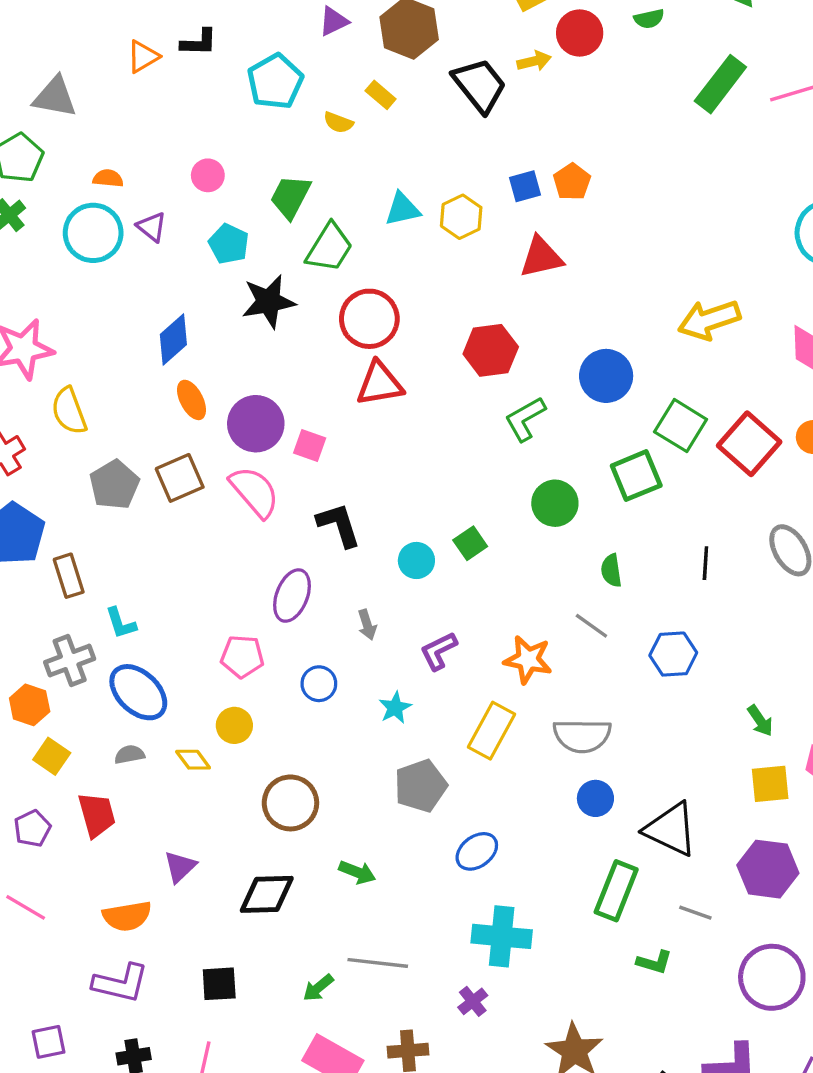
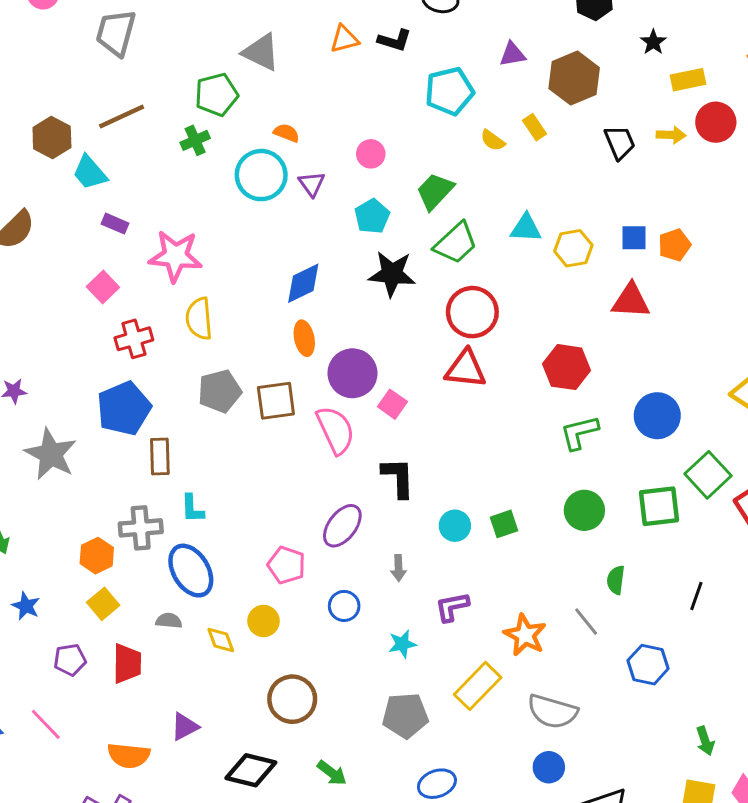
black trapezoid: (480, 85) -> (620, 142), size x0.7

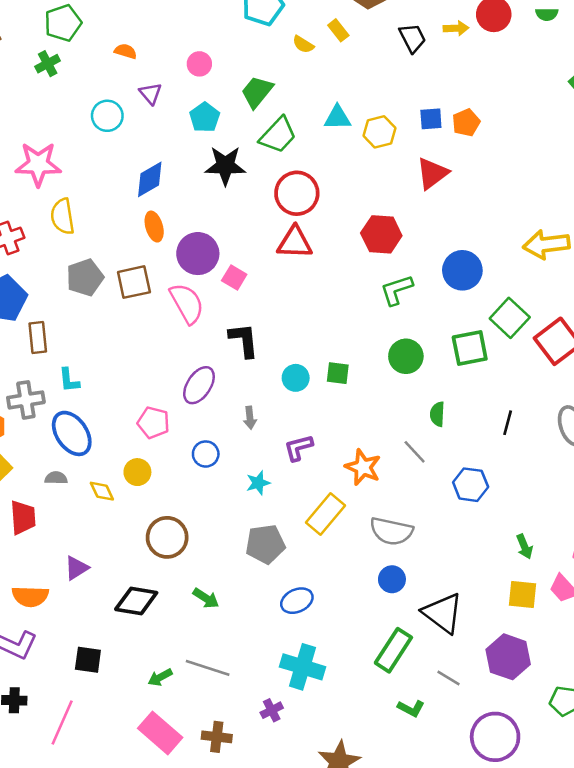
cyan circle: (261, 175) -> (107, 116), moved, size x0.7
red triangle: (631, 301) -> (432, 173), turned -36
green square: (504, 524) -> (338, 373), turned 30

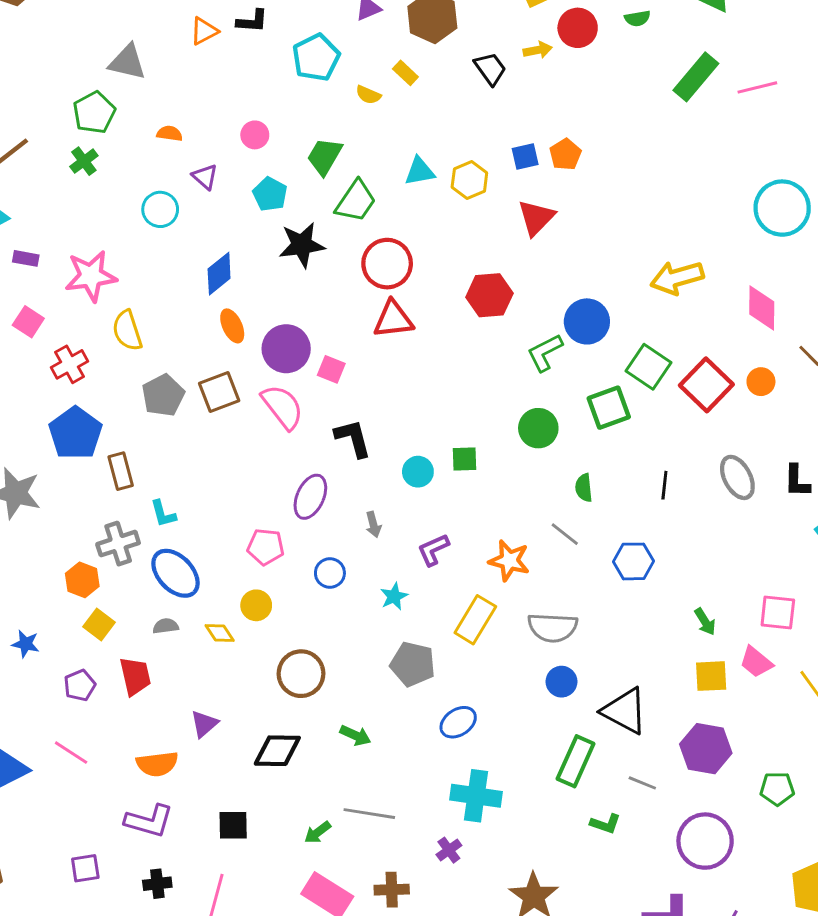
green L-shape: (397, 290) -> (545, 353), moved
gray pentagon: (265, 544) -> (413, 664), turned 30

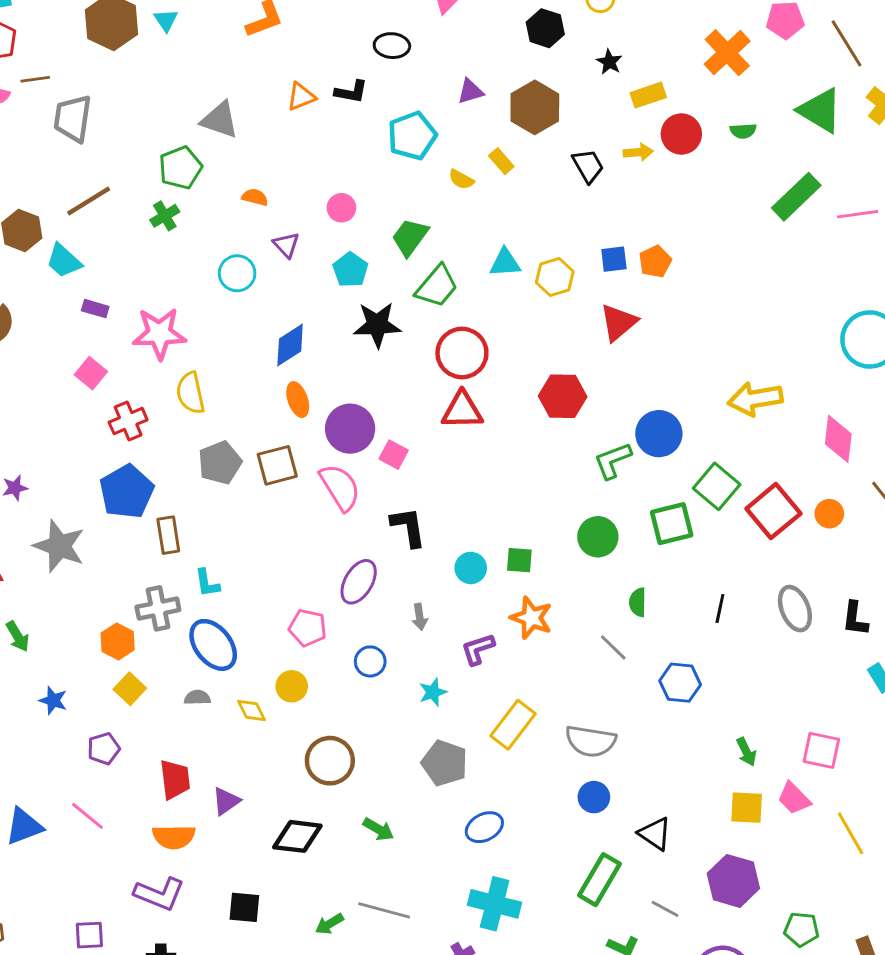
orange star: (509, 561) -> (531, 618), moved
red trapezoid: (135, 676) -> (175, 779), moved
black triangle: (625, 711) -> (655, 834), size x0.7

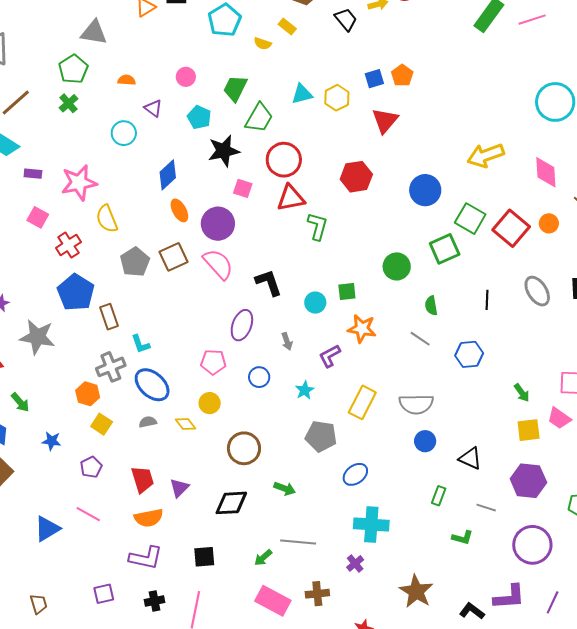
pink square: (394, 455) -> (243, 188), moved
green L-shape: (613, 461) -> (318, 226), moved, turned 136
green rectangle: (600, 880) -> (439, 496), size x0.6

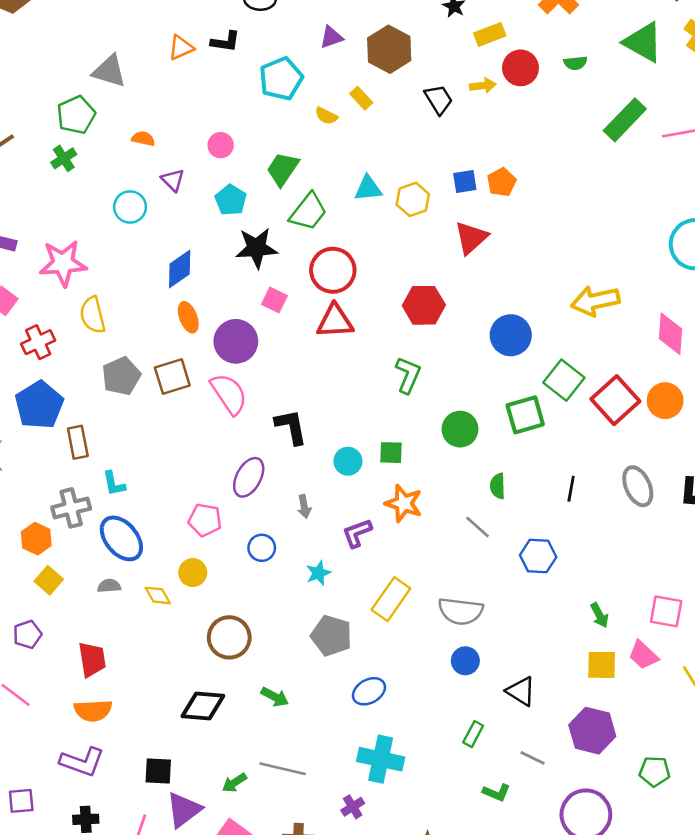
orange circle: (549, 223) -> (665, 401), size x1.4
green L-shape: (318, 226) -> (408, 375), moved
purple triangle: (179, 488) -> (184, 810), moved, size x1.4

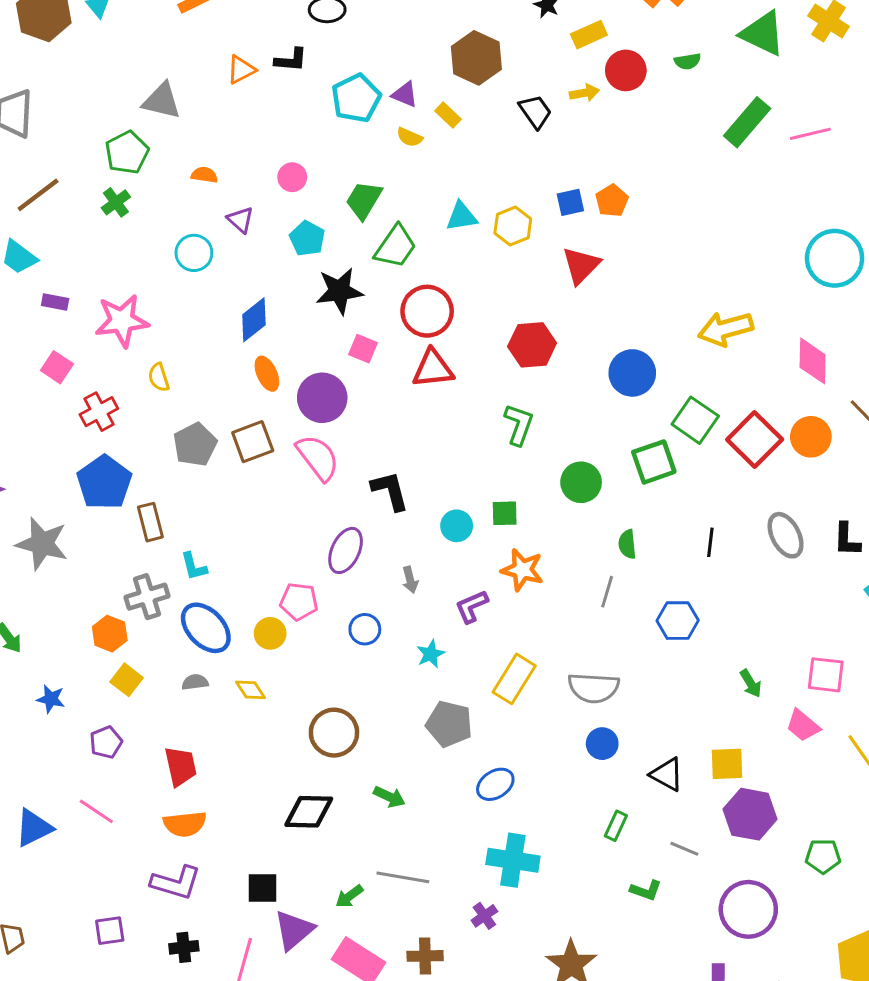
purple triangle: (331, 37) -> (405, 94), moved, turned 45
yellow semicircle: (93, 315) -> (159, 377), size x0.7
gray line: (477, 527) -> (607, 592), turned 68
yellow circle: (193, 573) -> (270, 633), moved
yellow square: (602, 665) -> (727, 764), moved

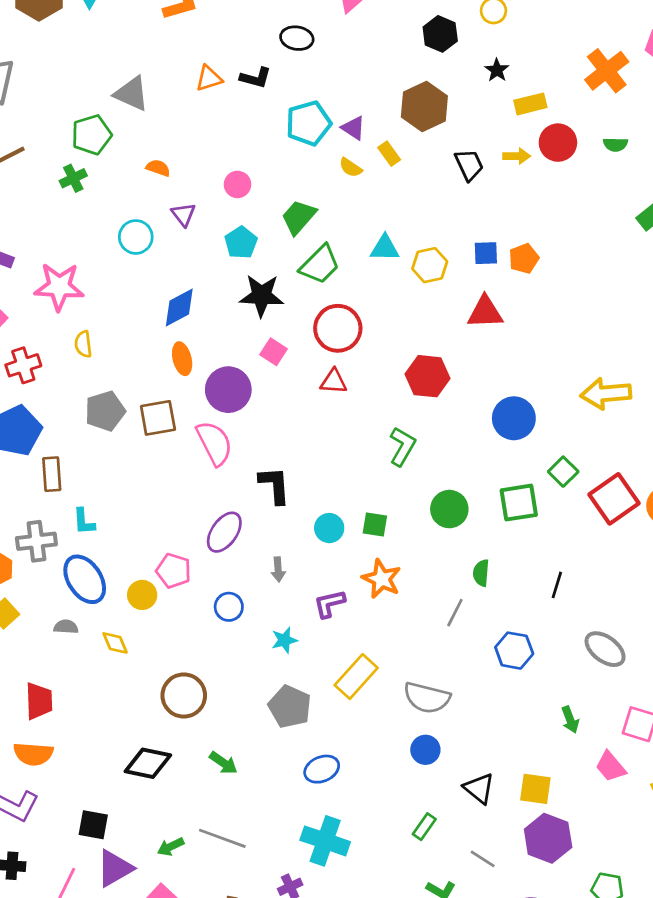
red triangle: (581, 265) -> (485, 312), turned 33
red triangle: (433, 369) -> (334, 381), size x0.7
green square: (695, 420) -> (563, 472), size x0.7
gray ellipse: (786, 535) -> (605, 649), moved, turned -36

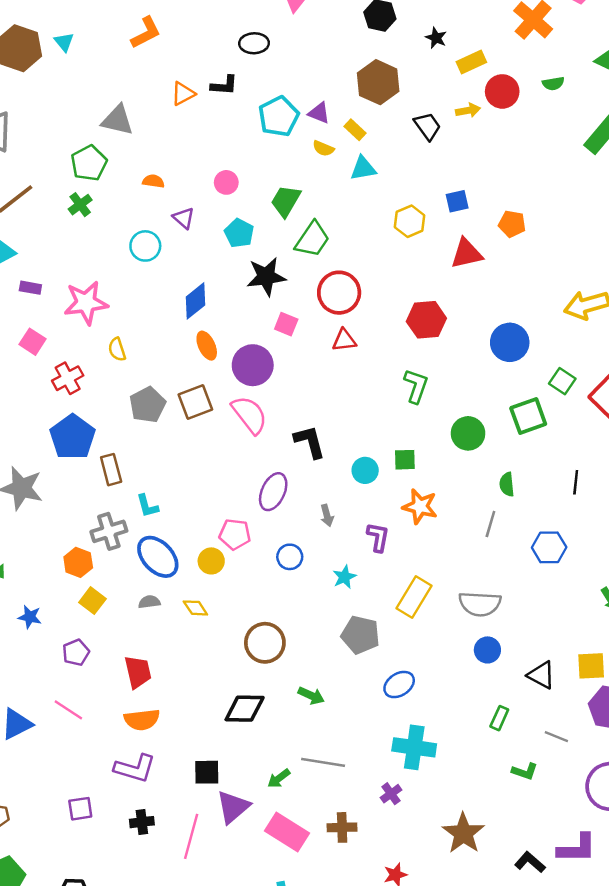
cyan triangle: (385, 248) -> (363, 168), moved
orange pentagon: (524, 259) -> (512, 224), moved, turned -30
purple L-shape: (329, 604) -> (378, 537), turned 124

